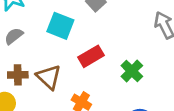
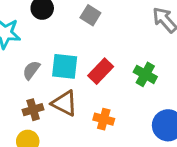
cyan square: (60, 26) -> (65, 66), moved
gray semicircle: (14, 36) -> (31, 70), moved

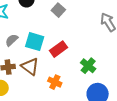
green cross: (145, 74) -> (88, 66), moved

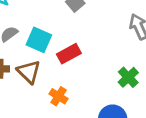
green cross: (88, 66) -> (128, 77), moved

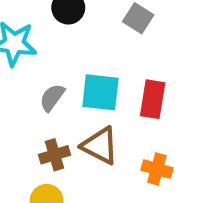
red rectangle: (69, 54) -> (153, 99), turned -35

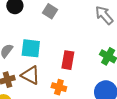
red rectangle: (153, 99) -> (68, 60), moved

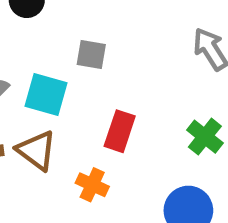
gray square: (50, 11) -> (91, 55), moved, turned -32

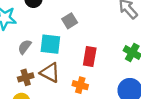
gray square: (91, 55) -> (70, 21), turned -32

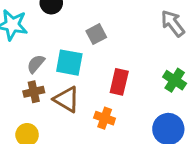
brown cross: (26, 77) -> (34, 92), moved

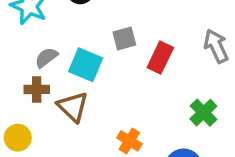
red rectangle: (119, 82) -> (160, 58), moved
orange cross: (105, 118) -> (129, 141), moved

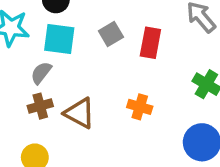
cyan square: (86, 65) -> (59, 39), moved
orange cross: (129, 141) -> (140, 107), moved

